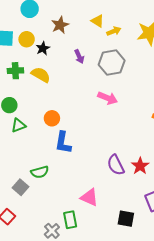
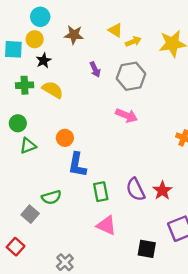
brown star: (60, 25) -> (74, 35), turned 30
yellow circle: (27, 39) -> (35, 39), moved
black star: (43, 48) -> (44, 61), moved
green rectangle: (70, 220) -> (101, 192), moved

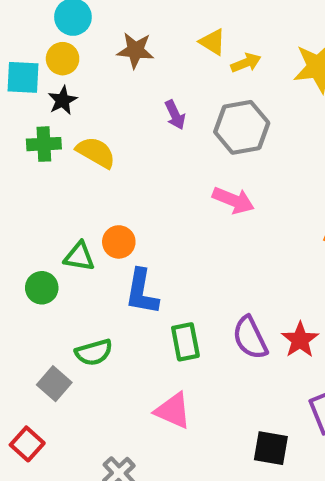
black star: (44, 61) -> (63, 100), moved
green circle: (18, 123) -> (42, 288), moved
green triangle: (28, 146) -> (79, 257), moved, turned 30
pink triangle: (106, 225) -> (173, 411), moved

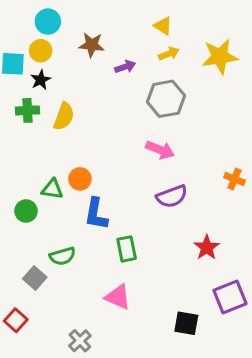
yellow triangle: (213, 42) -> (163, 26), moved
purple arrow: (175, 115) -> (125, 67), moved, turned -84
yellow semicircle: (96, 152) -> (64, 116), turned 80
purple semicircle: (250, 338) -> (172, 196), moved, turned -84

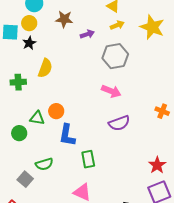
yellow star: (220, 57) -> (152, 27), turned 30
green cross: (27, 110) -> (18, 82), moved
red star: (207, 247) -> (157, 165), moved

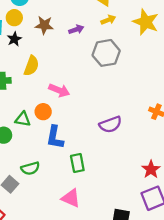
brown star: (64, 19) -> (44, 25), moved
pink arrow: (111, 91) -> (59, 90), moved

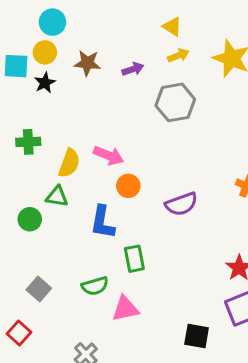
yellow semicircle: (31, 66) -> (69, 163), moved
orange circle: (43, 112) -> (128, 186), moved
green semicircle: (30, 168) -> (95, 286), moved
pink triangle: (71, 198) -> (125, 309), turned -36

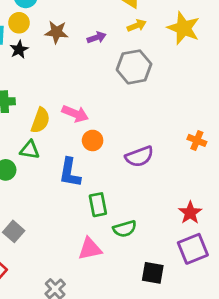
green semicircle: (95, 286) -> (125, 229), moved

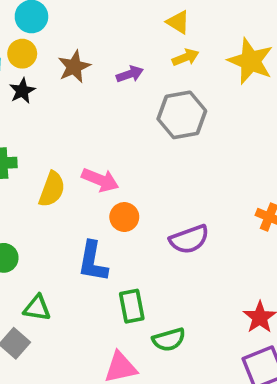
brown star: (56, 32) -> (74, 67), turned -30
green triangle: (30, 150) -> (37, 308), moved

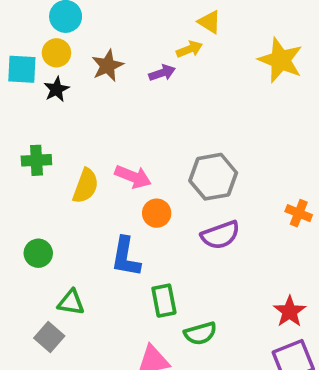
yellow arrow: (186, 57) -> (189, 49), moved
gray hexagon: (182, 115) -> (213, 177), moved

